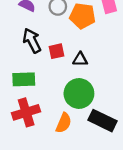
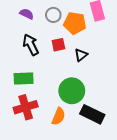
red square: (57, 51) -> (58, 45), moved
black triangle: (80, 59) -> (81, 55), moved, turned -40

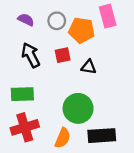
black triangle: (81, 55) -> (89, 67), turned 48
black rectangle: (92, 114) -> (102, 136), turned -30

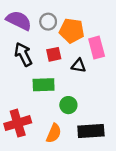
pink rectangle: (108, 16) -> (97, 48), moved
purple semicircle: (26, 20) -> (19, 20), size x1.6
green rectangle: (22, 94) -> (44, 85), moved
green circle: (78, 108) -> (68, 105), size x0.6

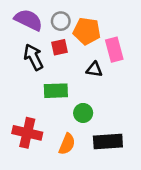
red square: (54, 54) -> (60, 47), moved
red cross: (18, 123) -> (27, 133), turned 30

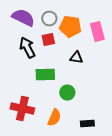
pink rectangle: (114, 50) -> (97, 32), moved
black rectangle: (108, 142) -> (87, 124), moved, size x0.6

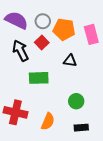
red square: (48, 40) -> (42, 43), turned -32
green circle: (67, 93) -> (76, 101), moved

